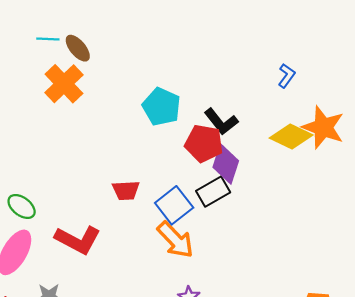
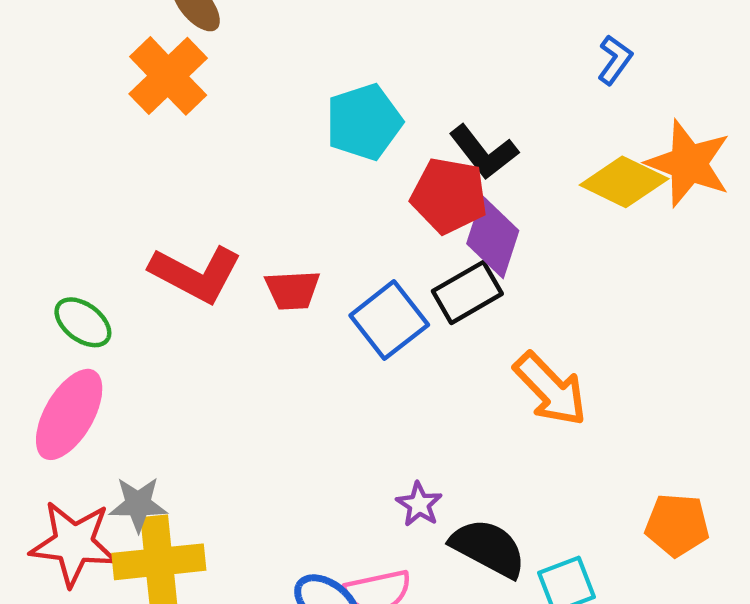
cyan pentagon: (161, 107) -> (364, 122), turned 30
red L-shape: (78, 240) -> (196, 274), moved
orange arrow: (175, 240) -> (550, 389), moved

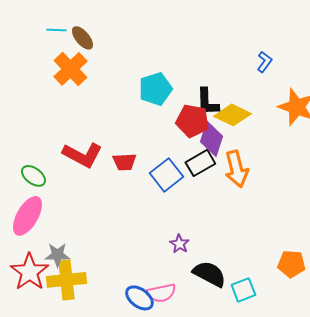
black L-shape: (484, 152) -> (207, 102), turned 36
yellow diamond: (624, 182) -> (232, 115), moved
orange arrow: (550, 389) -> (236, 169), moved, turned 30
purple star: (419, 504) -> (179, 244), moved
red star: (74, 543) -> (29, 272), turned 30

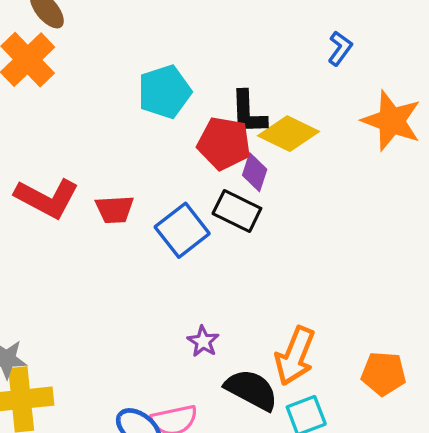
purple diamond: (211, 139) -> (255, 172), size x0.7
black rectangle: (200, 163) -> (237, 211), turned 56
orange arrow: (236, 169) -> (295, 356), moved, turned 36

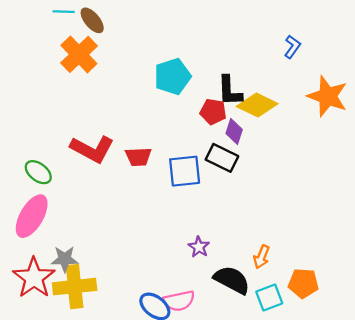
red pentagon: (224, 143) -> (213, 112), size x0.7
blue square: (182, 230) -> (185, 171), turned 32
orange arrow: (295, 356) -> (262, 257), size x0.6
orange pentagon: (384, 374) -> (303, 283), moved

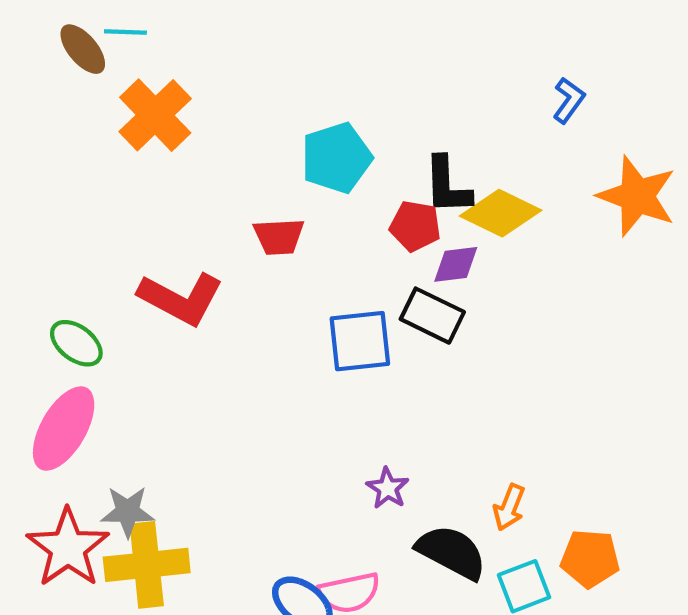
brown ellipse: (92, 20) -> (83, 49), moved
purple diamond: (234, 131) -> (456, 264), turned 65
red trapezoid: (138, 157) -> (279, 237), moved

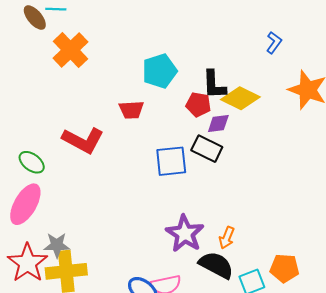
purple star: (388, 488) -> (185, 234), size x1.8
orange arrow: (509, 507) -> (227, 238), moved

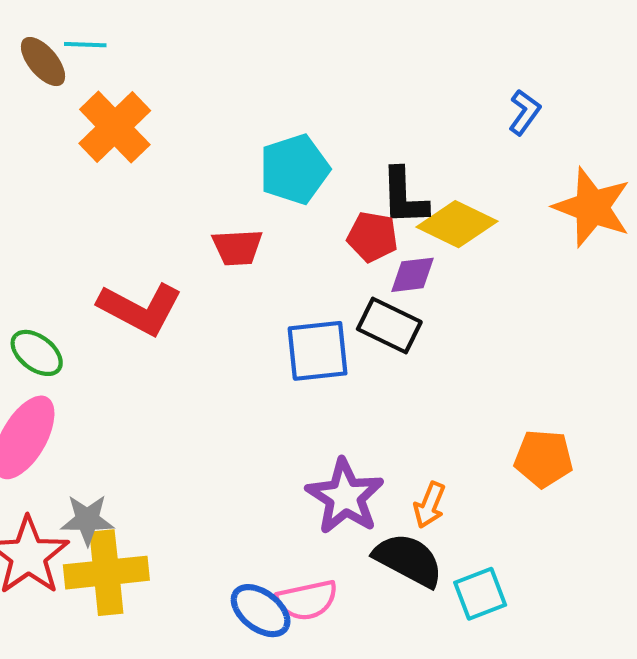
orange pentagon: (284, 268) -> (544, 459), moved

